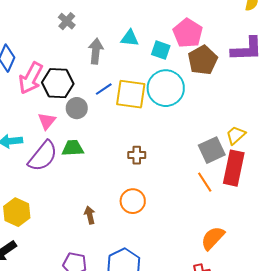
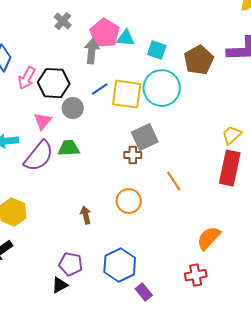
pink pentagon: (188, 33) -> (105, 33), moved
pink arrow: (31, 78) -> (27, 78), size x0.7
gray square: (212, 150) -> (145, 137), moved
orange line: (205, 182) -> (174, 181), moved

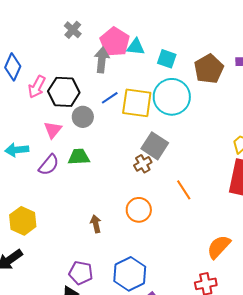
gray square: (145, 137) -> (155, 146), turned -32
brown cross: (133, 155) -> (143, 164), turned -30
purple semicircle: (39, 156) -> (49, 165), size x0.7

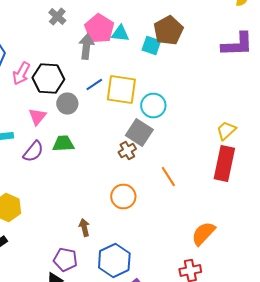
brown pentagon: (209, 69) -> (168, 30), moved
cyan circle: (172, 97) -> (153, 106), moved, size x0.7
brown arrow: (96, 224) -> (84, 228), moved

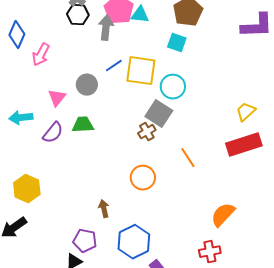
cyan square: (151, 46) -> (177, 43), moved
black hexagon: (48, 78) -> (78, 15), moved, size x0.7
red rectangle: (224, 164) -> (244, 145), turned 60

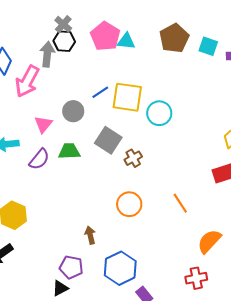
gray arrow: (106, 28) -> (47, 54), moved
cyan square: (177, 43) -> (208, 46), moved
pink arrow: (41, 55) -> (27, 81), size x1.4
gray square: (159, 114) -> (108, 140), moved
orange line: (188, 158) -> (180, 203), moved

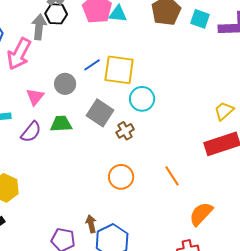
cyan circle: (159, 113) -> (142, 99), moved
brown arrow: (90, 235) -> (91, 224), moved

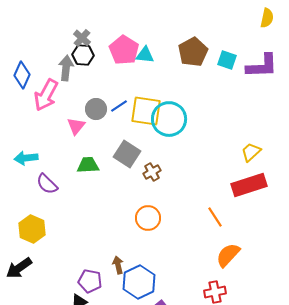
gray circle: (65, 84) -> (96, 109), moved
pink triangle: (35, 97) -> (76, 126), moved
cyan circle: (142, 99) -> (169, 119), moved, size x1.4
purple semicircle: (31, 132) -> (47, 184), moved, turned 95
orange line: (172, 176) -> (215, 217), moved

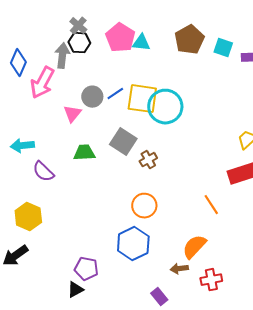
orange semicircle: (228, 255) -> (194, 247), moved
brown arrow: (118, 265) -> (179, 269), moved, turned -84
blue hexagon: (139, 282) -> (133, 244), moved

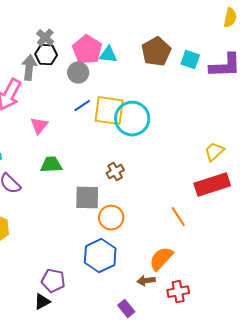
gray circle: (92, 97) -> (78, 73), moved
gray square: (123, 142) -> (87, 198), moved, turned -32

